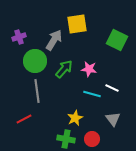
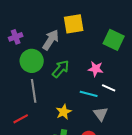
pink star: (89, 69) -> (96, 69), moved
yellow star: (75, 118) -> (64, 112), moved
gray triangle: (113, 119) -> (101, 114), moved

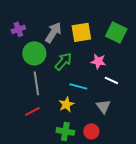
yellow square: (74, 24) -> (81, 32), moved
cyan line: (89, 94) -> (78, 86), moved
red line: (21, 119) -> (32, 111), moved

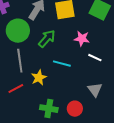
yellow star: (66, 104) -> (39, 78), moved
gray triangle: (103, 106) -> (95, 90), moved

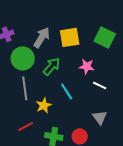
cyan line: (62, 64) -> (67, 91), turned 42
red line: (16, 89) -> (26, 126), moved

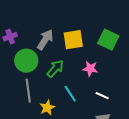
white line: (100, 85) -> (102, 96), moved

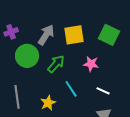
gray line: (28, 91) -> (17, 97), moved

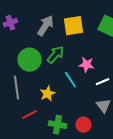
green circle: (27, 56) -> (29, 60), moved
pink star: (91, 64) -> (86, 65), moved
white line: (103, 91) -> (102, 82), turned -48

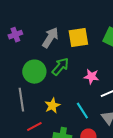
cyan line: (70, 80) -> (82, 111), moved

